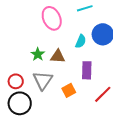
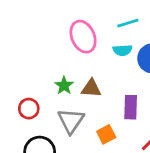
cyan semicircle: (81, 41) -> (122, 50), moved, turned 64
red circle: (16, 81) -> (29, 109), moved

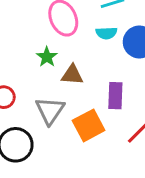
green star: (64, 86) -> (47, 57), moved
orange square: (106, 134) -> (89, 125), size x1.5

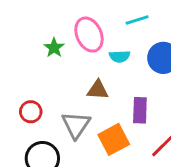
cyan semicircle: (106, 33) -> (120, 56), moved
green star: (47, 57) -> (54, 48), moved

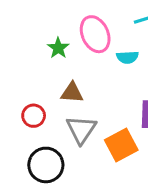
brown triangle: (98, 90) -> (72, 93), moved

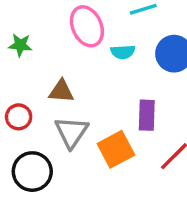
green star: (58, 48) -> (20, 45), moved, turned -30

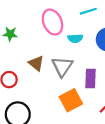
brown triangle: (61, 91) -> (36, 63), turned 35
gray triangle: (72, 132) -> (62, 67), moved

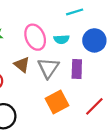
pink ellipse: (52, 22) -> (35, 37), moved
purple rectangle: (90, 78) -> (77, 69), moved

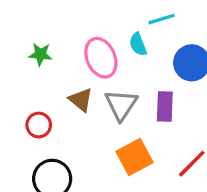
cyan semicircle: (61, 39) -> (138, 44), moved, turned 72

